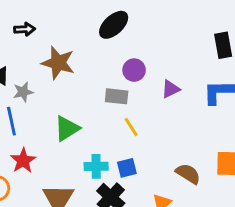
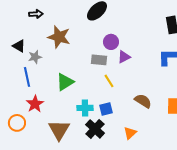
purple triangle: (171, 89) -> (124, 57), moved
brown semicircle: (188, 174) -> (143, 101), moved

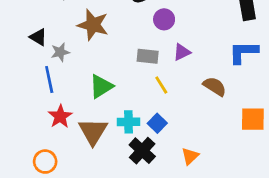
purple circle: (111, 42) -> (164, 19), moved
brown semicircle: (143, 101) -> (215, 86), moved
blue square: (106, 109) -> (157, 123), turned -32
orange circle: (17, 123) -> (45, 162), moved
brown triangle: (59, 130) -> (93, 131), moved

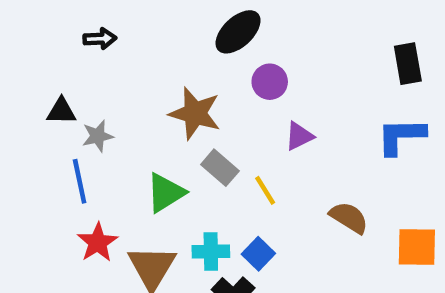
brown star: (93, 25) -> (195, 113), moved
black triangle: (38, 37) -> (61, 111), turned -30
gray rectangle: (148, 56) -> (220, 168), moved, turned 35
brown semicircle: (215, 86) -> (349, 218), moved

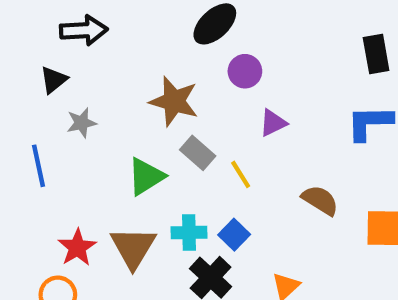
black arrow: (100, 39) -> (84, 30), size x1.5
black triangle: (61, 111) -> (54, 80), moved, turned -40
blue line: (80, 181) -> (39, 166), moved
red star: (98, 242) -> (77, 247), moved

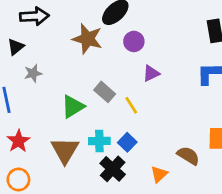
brown star: (174, 101) -> (87, 39), moved
brown semicircle: (320, 200) -> (188, 156), moved
red star: (77, 247) -> (18, 141), moved

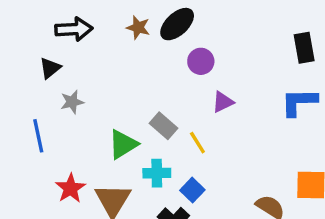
brown star: (87, 39) -> (138, 27), moved, size x0.6
red star: (18, 141) -> (70, 188), moved
cyan cross: (99, 141) -> (157, 173), moved

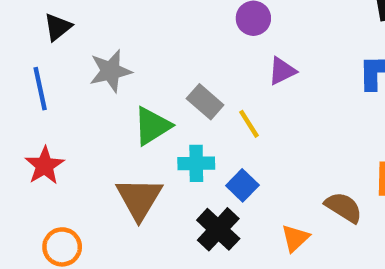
gray star: (72, 102) -> (110, 71), moved, size x1.4
blue line: (38, 136) -> (40, 89), moved
red star: (70, 188) -> (45, 166), moved

